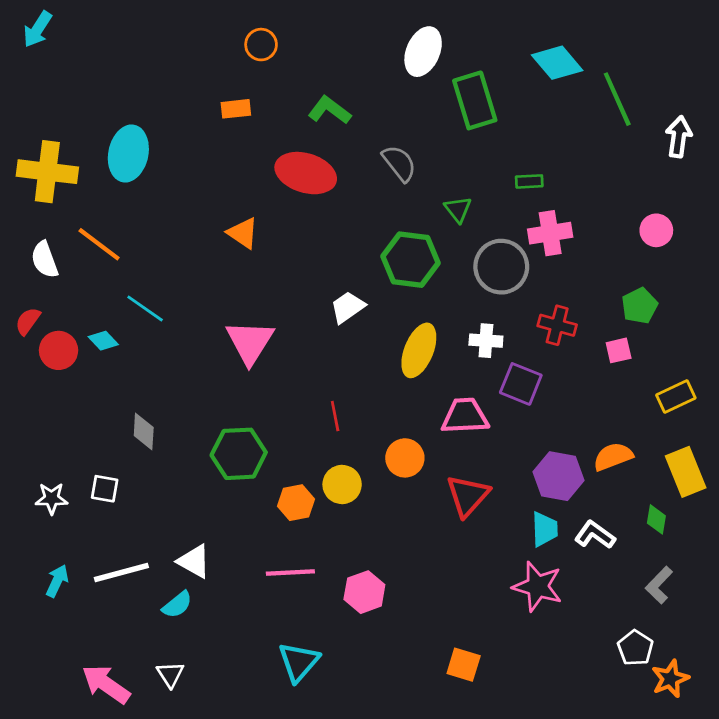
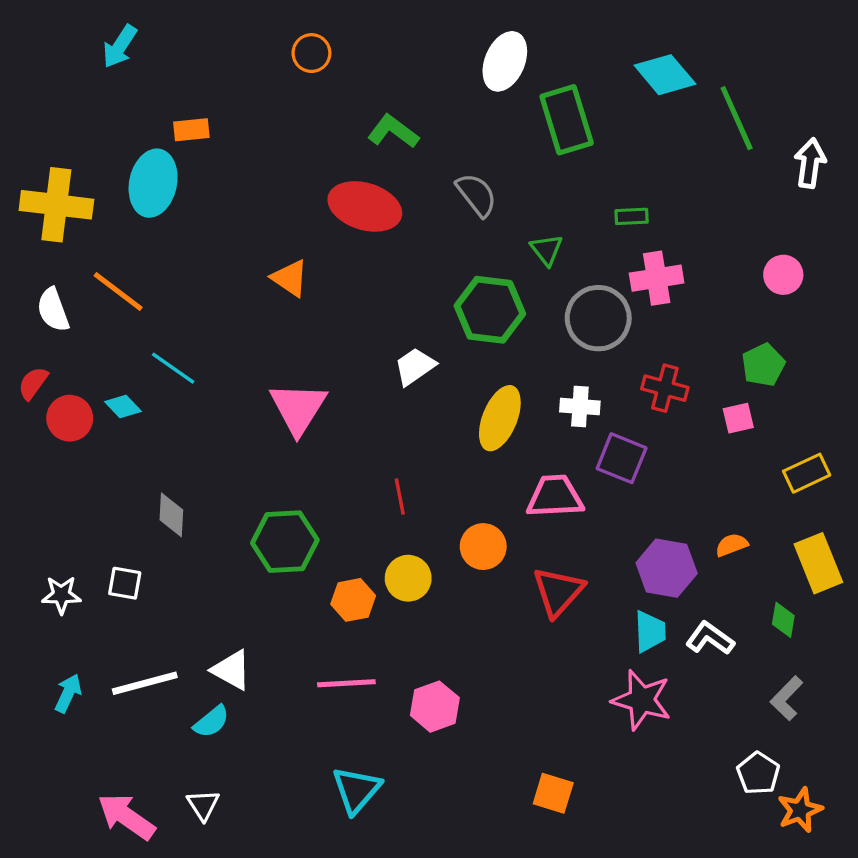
cyan arrow: (38, 29) -> (120, 46), moved
orange rectangle: (236, 109) -> (191, 130), moved
orange semicircle: (613, 457) -> (732, 545), size x0.7

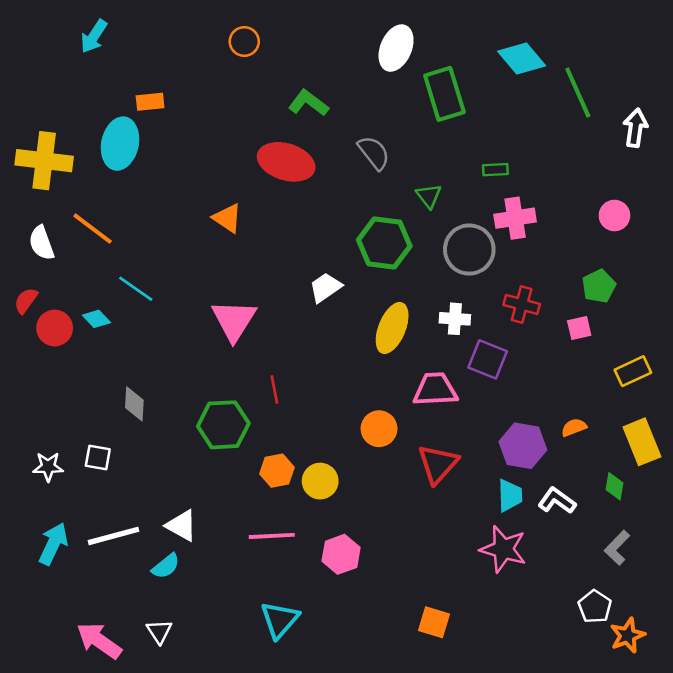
red line: (400, 497) -> (274, 389), moved
yellow circle: (408, 578) -> (320, 481), moved
cyan arrow: (68, 693) -> (53, 544), size x1.4

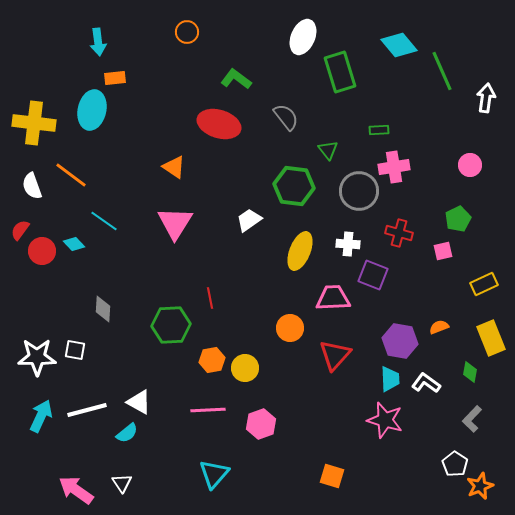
cyan arrow: (94, 36) -> (98, 42), moved, turned -40
pink triangle: (234, 320) -> (175, 223), moved
white star: (48, 467) -> (37, 357), size x1.6

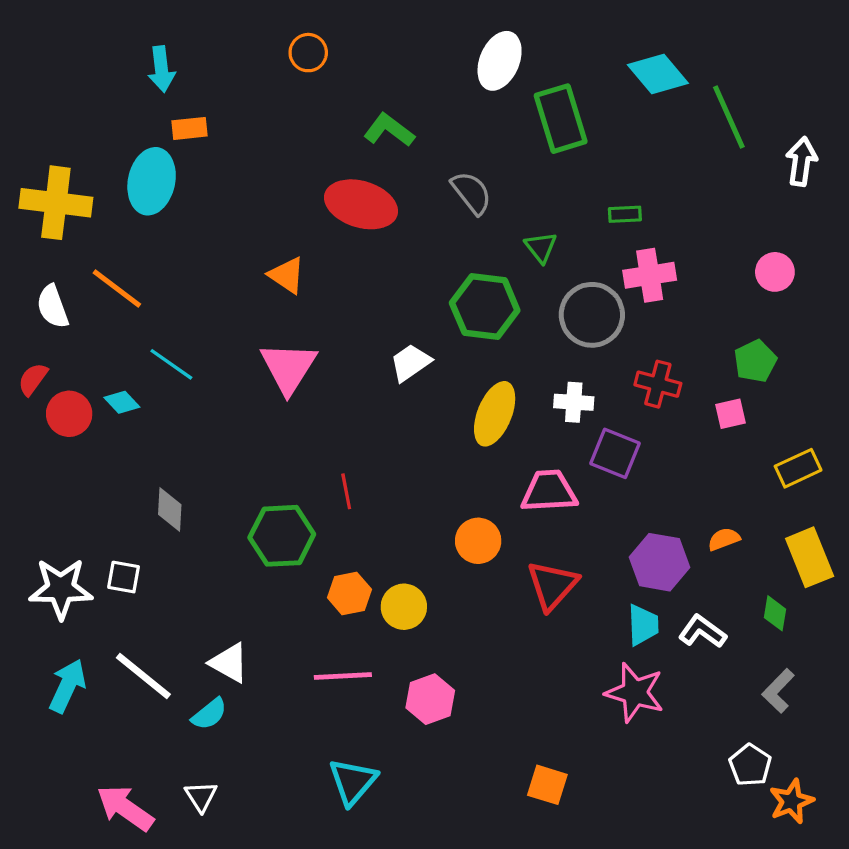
white line: (87, 410) -> (143, 676), turned 54

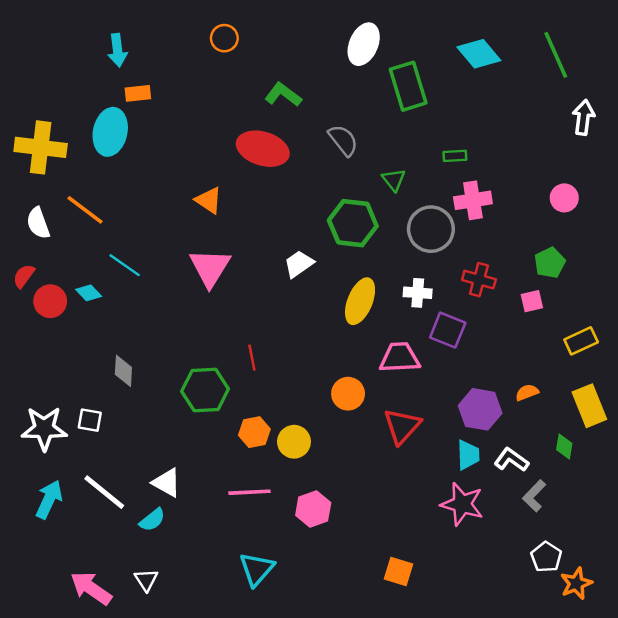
green line: (729, 117) -> (556, 55), moved
gray L-shape: (778, 691) -> (534, 496), moved

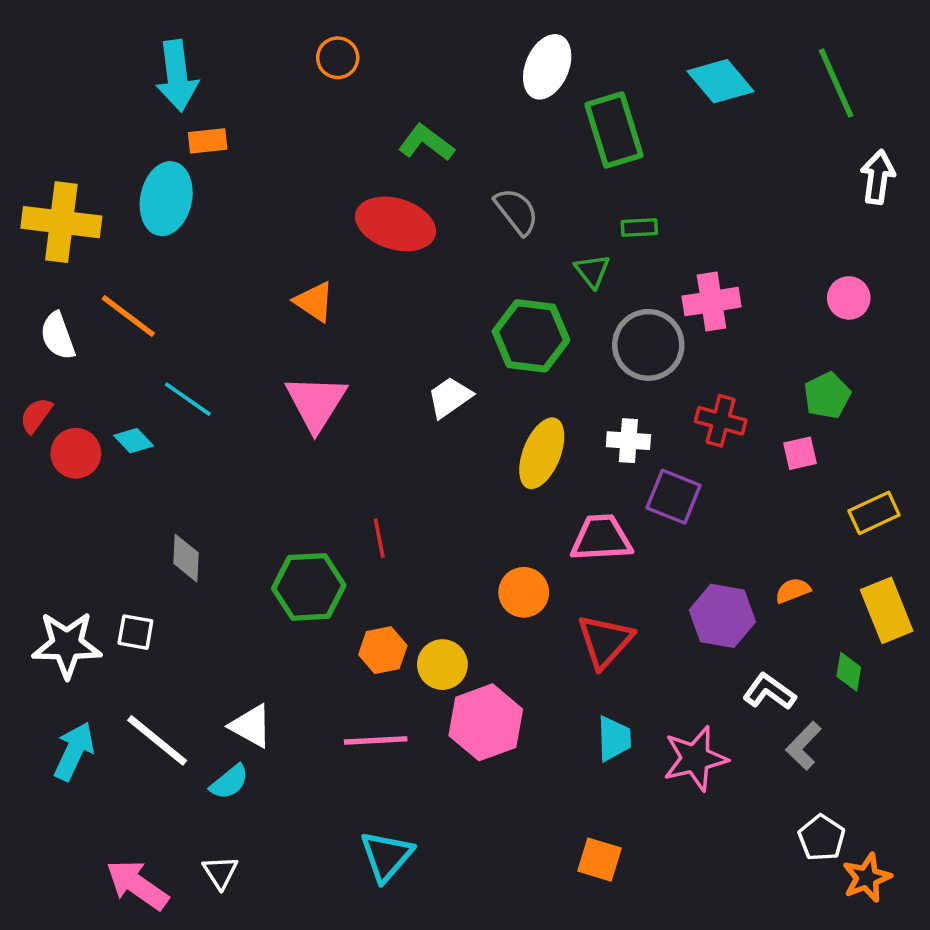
cyan arrow: (117, 50) -> (177, 76), size x1.4
green rectangle: (455, 156) -> (639, 228), moved
cyan trapezoid: (468, 455) -> (614, 739), moved
pink star: (462, 504) -> (695, 758), turned -30
pink hexagon: (313, 509) -> (486, 722), moved, size x1.4

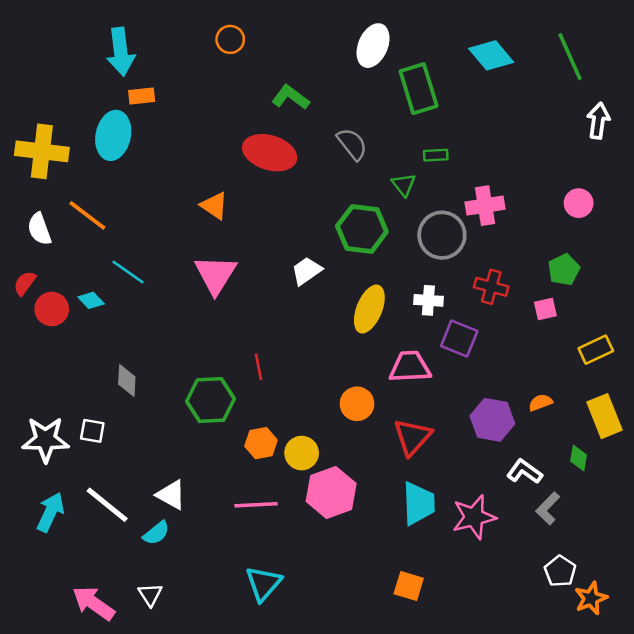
cyan trapezoid: (614, 739) -> (419, 504), size x1.4

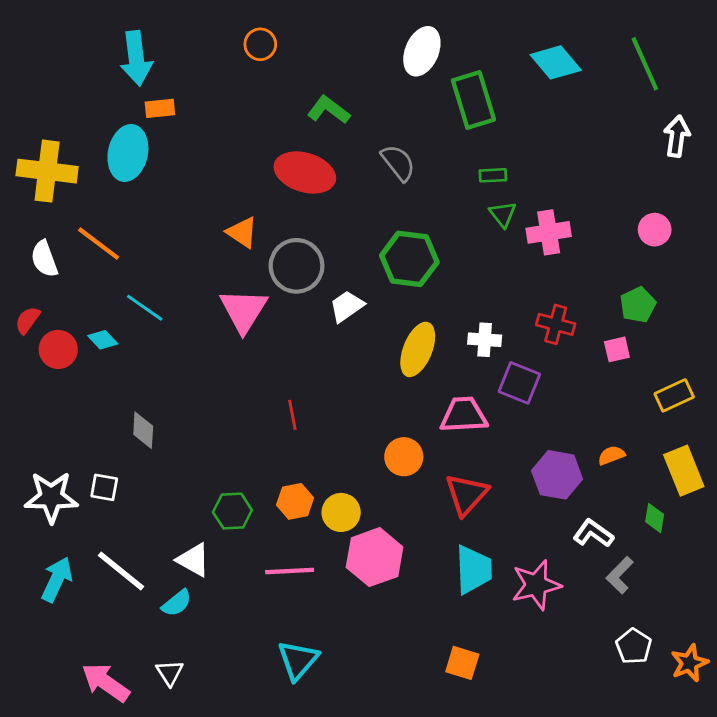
green triangle: (404, 185) -> (503, 214), moved
gray circle: (442, 235) -> (296, 266), moved
green hexagon: (211, 400) -> (232, 511), moved, size x0.7
orange star: (591, 598) -> (689, 663), moved

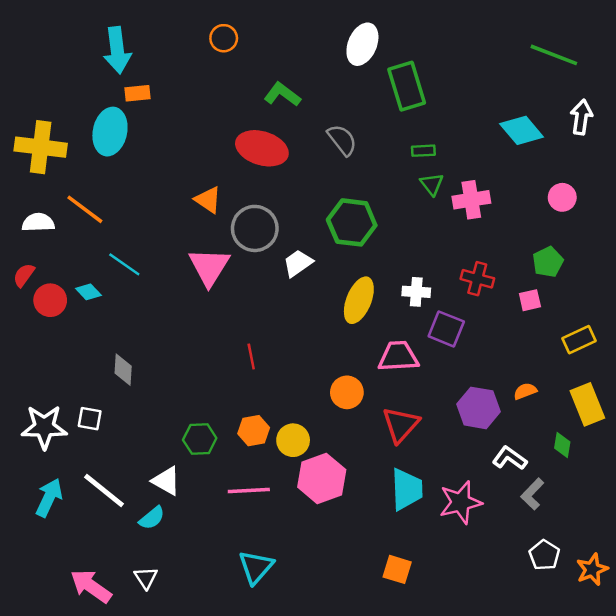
cyan diamond: (556, 62) -> (522, 130), moved
green line: (645, 64) -> (554, 55), turned -45
white semicircle: (44, 259) -> (38, 222), turned 108

